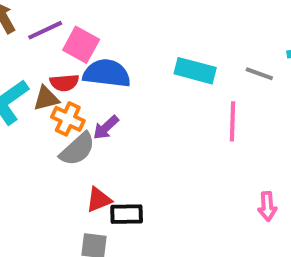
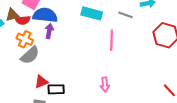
brown triangle: (46, 98) -> (12, 15), moved
purple arrow: (106, 128) -> (49, 31), moved, turned 144
pink arrow: (267, 206) -> (105, 84), moved

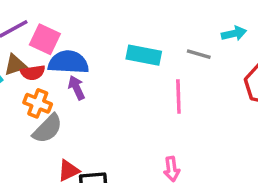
purple arrow: (49, 31) -> (77, 88), turned -32

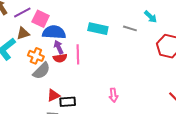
cyan arrow: (234, 33) -> (151, 17), turned 56
red semicircle: (33, 73) -> (60, 58), moved
pink line: (178, 96) -> (78, 54), moved

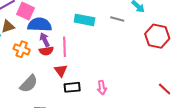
gray semicircle: (41, 71) -> (29, 84), moved
red triangle: (53, 95) -> (61, 71), moved, turned -40
black rectangle: (68, 102) -> (72, 87), moved

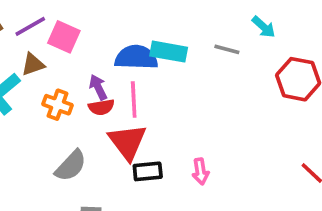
blue semicircle: (40, 25) -> (136, 57), moved
red triangle: (61, 71) -> (127, 142), size x1.6

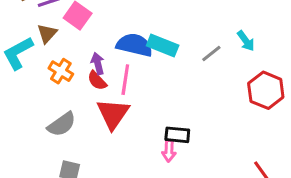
gray line: (227, 49) -> (211, 54), turned -65
brown triangle: (33, 64) -> (47, 33), turned -40
red semicircle: (101, 107) -> (97, 81), turned 45
black rectangle: (148, 171) -> (177, 135), moved

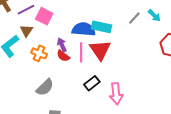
gray line: (211, 54) -> (134, 18), moved
red triangle: (113, 114) -> (100, 50), moved
black rectangle: (177, 135) -> (92, 83), moved, turned -35
pink arrow: (169, 151) -> (116, 94), size x1.5

